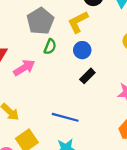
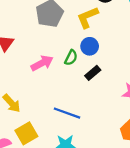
green semicircle: (50, 47) -> (71, 58), moved
pink arrow: (24, 68) -> (42, 63), moved

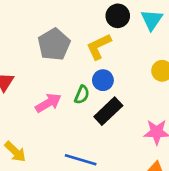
black rectangle: (93, 73) -> (108, 111), size x1.5

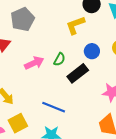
gray pentagon: (54, 44) -> (23, 19), moved
blue circle: (103, 80) -> (92, 51), moved

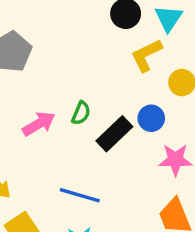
yellow L-shape: (75, 25) -> (146, 55), moved
blue circle: (92, 51) -> (151, 118), moved

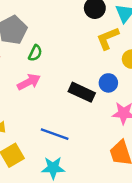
green semicircle: (81, 113) -> (35, 53), moved
black rectangle: (114, 134) -> (82, 92), turned 65

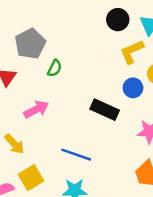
pink arrow: (29, 82) -> (36, 109), moved
blue circle: (108, 83) -> (133, 88), moved

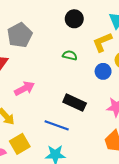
black circle: (118, 20) -> (74, 19), moved
green semicircle: (55, 68) -> (70, 55), moved, turned -104
black rectangle: (105, 110) -> (75, 103), moved

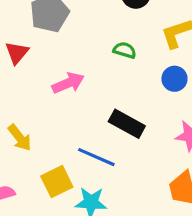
pink arrow: (24, 88) -> (68, 83), moved
yellow square: (20, 144) -> (57, 182), moved

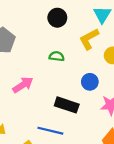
blue circle: (174, 79) -> (90, 82), moved

